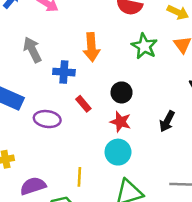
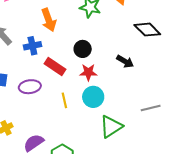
red rectangle: (83, 104) -> (55, 66), size x1.5
black arrow: (167, 121) -> (125, 61), turned -72
yellow line: (79, 177) -> (64, 100), moved

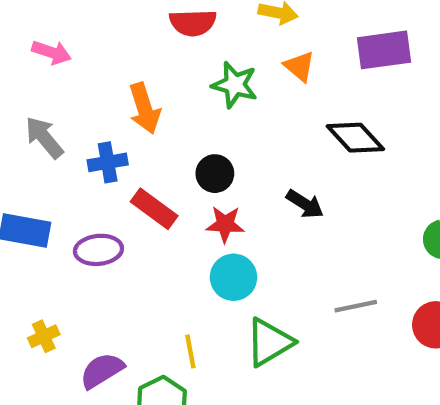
yellow line: (64, 100) -> (190, 351), moved

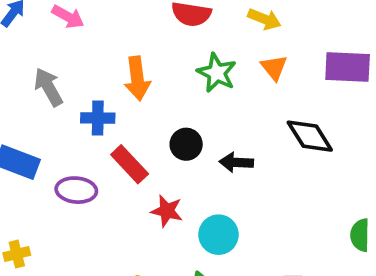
black arrow: (305, 204) -> (236, 162), moved, turned 140
red star: (225, 224) -> (167, 211), moved
cyan circle: (234, 277) -> (219, 235), moved

